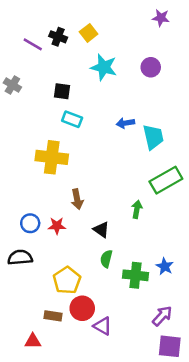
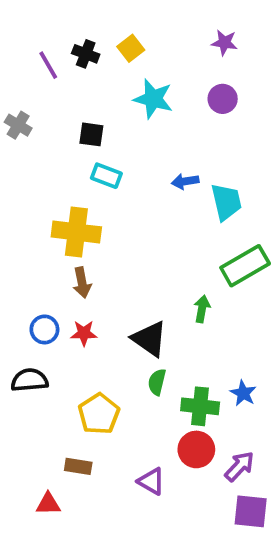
purple star: (161, 18) -> (224, 43), moved
purple line: (33, 44) -> (48, 65), turned 30
brown arrow: (77, 199) -> (82, 283), moved
black triangle: (101, 230) -> (149, 339), size x1.5
red circle: (82, 308) -> (196, 449), moved

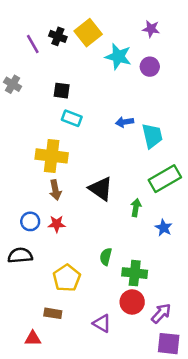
yellow square: (131, 48) -> (88, 33), size x1.5
cyan star: (153, 99) -> (118, 57), moved
black triangle: (149, 339) -> (101, 189), moved
blue star: (243, 393) -> (164, 228), moved

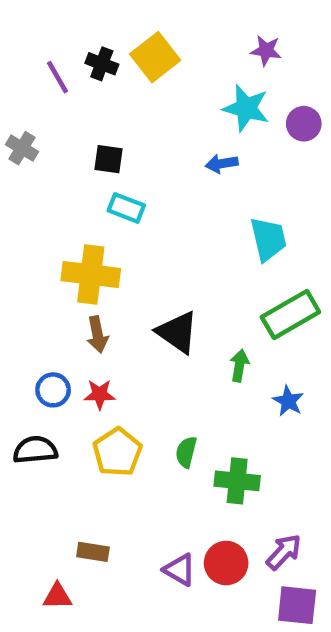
cyan star: (118, 57) -> (246, 108), moved
purple circle: (150, 67) -> (304, 124), moved
blue arrow: (125, 122) -> (222, 164), moved
yellow pentagon: (67, 278) -> (117, 452), moved
red circle: (132, 302) -> (226, 563), moved

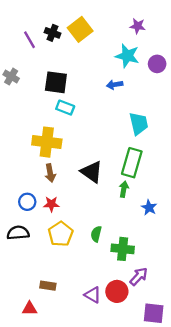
black square: (108, 159) -> (56, 82), size x1.5
green rectangle: (290, 314) -> (132, 163), moved, turned -44
purple arrow: (284, 552) -> (139, 276), moved

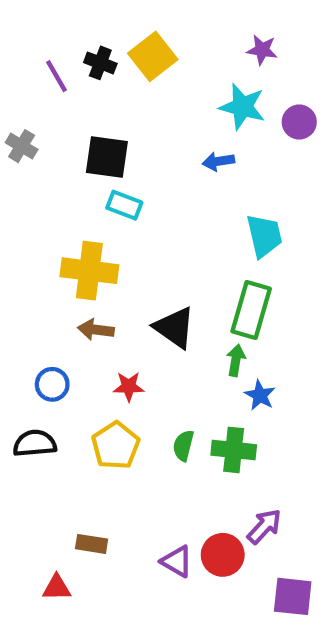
brown arrow: (50, 173) -> (96, 330), turned 108
red star: (51, 204) -> (129, 387), moved
blue star: (149, 208) -> (260, 395), moved
green cross: (123, 249) -> (234, 450), moved

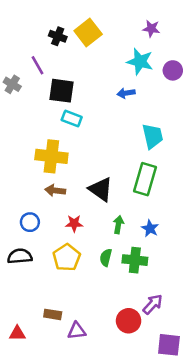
purple line: (57, 76) -> (37, 65), moved
green arrow: (236, 360) -> (118, 225), moved
purple triangle: (177, 561) -> (77, 331), moved, turned -36
red triangle: (57, 588) -> (17, 333), moved

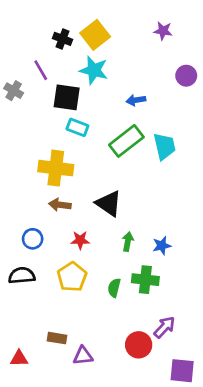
cyan star: (140, 62) -> (94, 70), moved
green rectangle: (145, 179) -> (126, 141), moved, turned 36
blue star: (150, 228) -> (162, 246), turned 30
green semicircle: (106, 258) -> (114, 288), moved

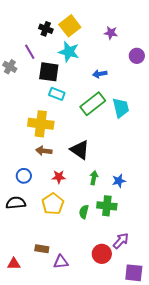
purple star: (163, 31) -> (111, 33), moved

